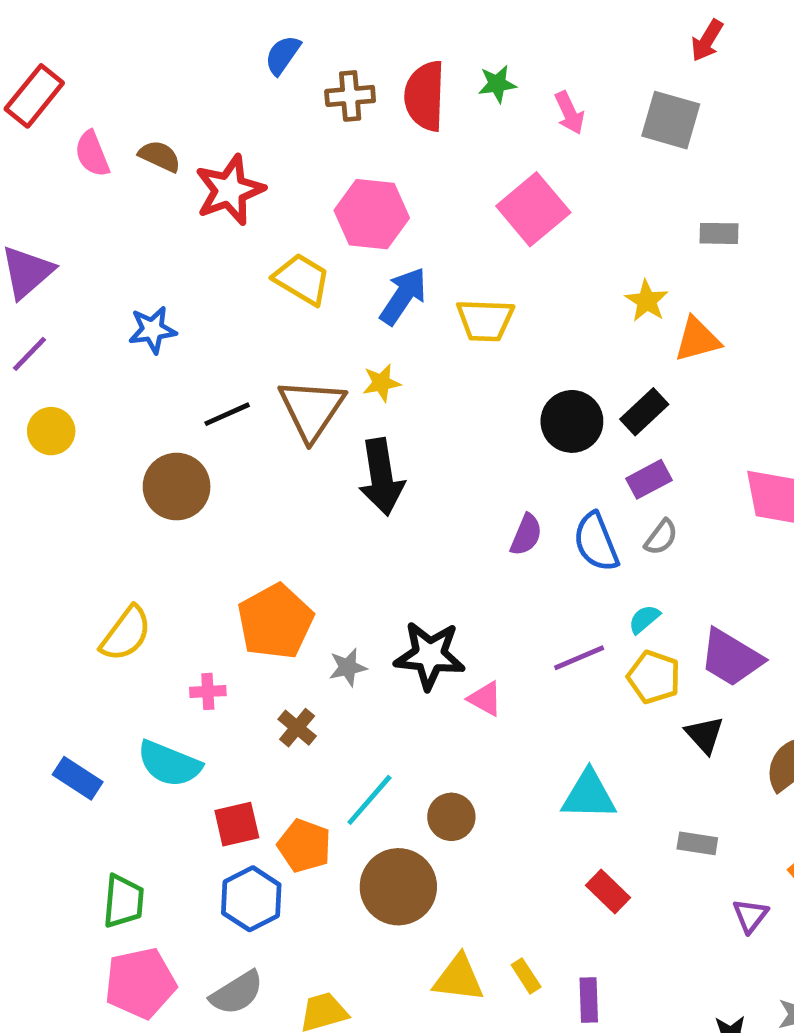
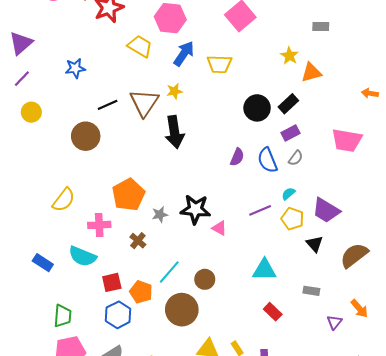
pink cross: (208, 691) -> (99, 225), size x1.5

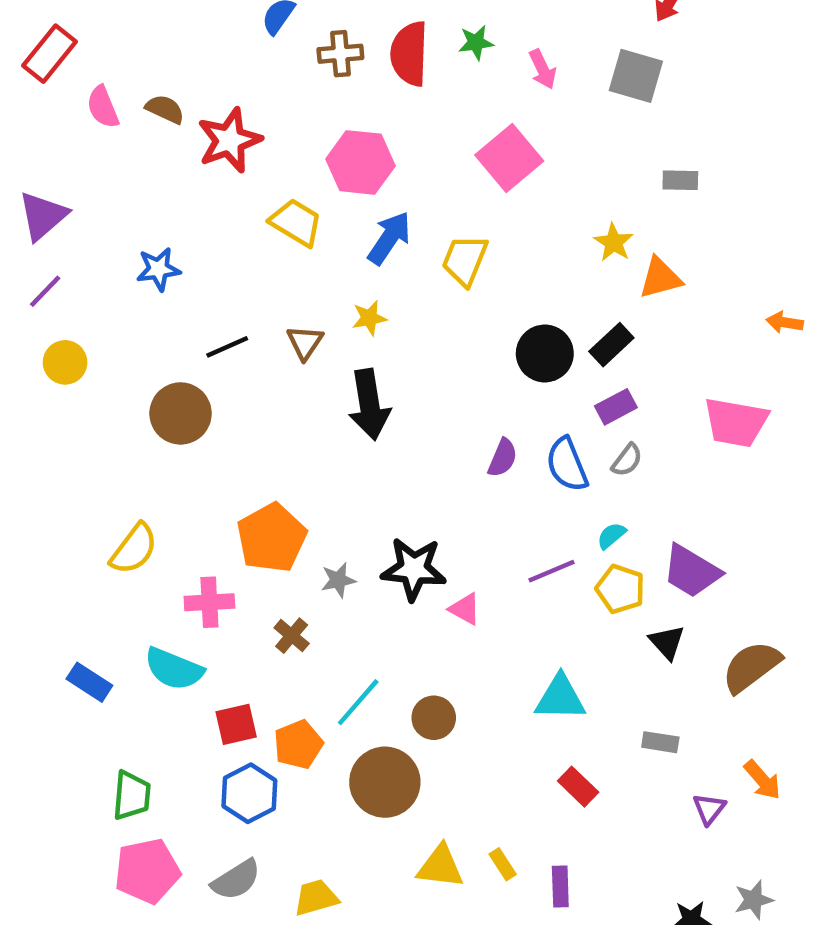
yellow trapezoid: (219, 64) -> (465, 260), turned 110
brown triangle: (144, 103) -> (305, 342), size x0.6
orange pentagon: (141, 292) -> (298, 744), turned 30

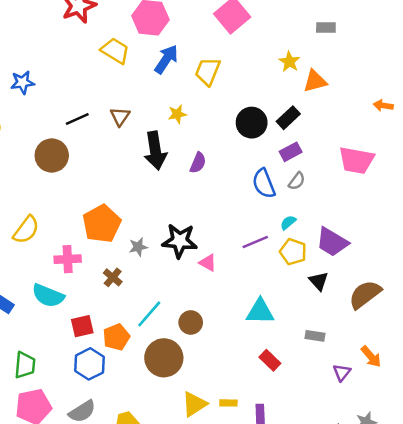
blue star: (158, 269) -> (22, 82), moved
yellow star: (369, 318) -> (177, 114), moved
purple semicircle: (503, 458) -> (198, 163), moved
yellow rectangle: (503, 864) -> (228, 403), turned -56
yellow triangle: (440, 867) -> (194, 404), turned -40

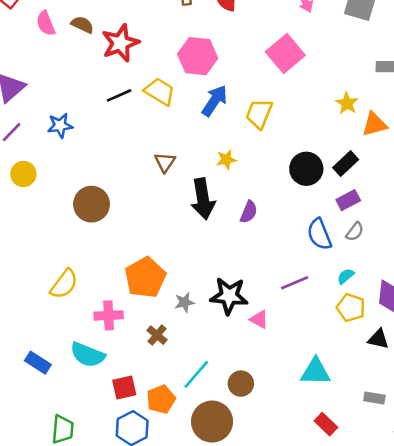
black line: (77, 119) -> (119, 95), moved
purple line: (255, 242) -> (295, 283), moved
black triangle: (319, 281) -> (378, 339), turned -35

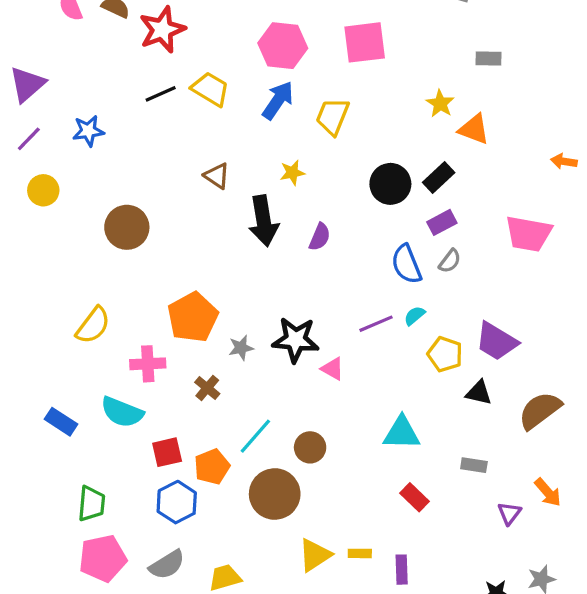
pink square: (285, 53) -> (365, 42), turned 33
pink hexagon: (198, 56) -> (283, 46), moved
orange triangle: (374, 124) -> (474, 129), turned 36
brown triangle: (165, 162) -> (217, 176), turned -30
cyan semicircle: (346, 276) -> (414, 316), moved

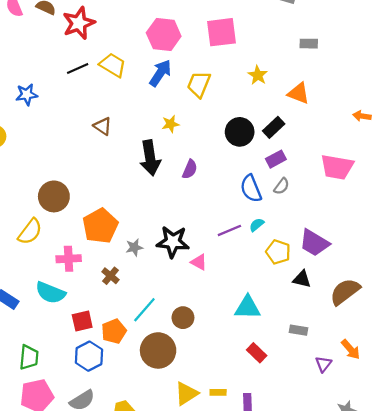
yellow star: (440, 104) -> (258, 75), moved
brown triangle: (217, 176) -> (103, 126), moved
brown circle: (127, 227) -> (54, 196), moved

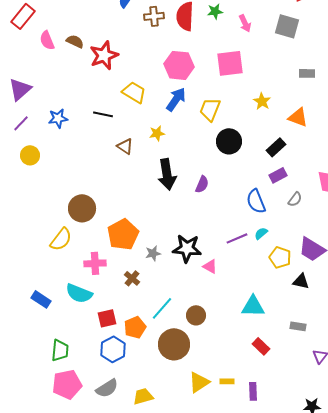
black line: (78, 68) -> (103, 114), moved, turned 36
yellow star: (171, 124) -> (157, 133), moved
black circle: (240, 132) -> (229, 141), moved
gray semicircle: (282, 186) -> (295, 199), moved

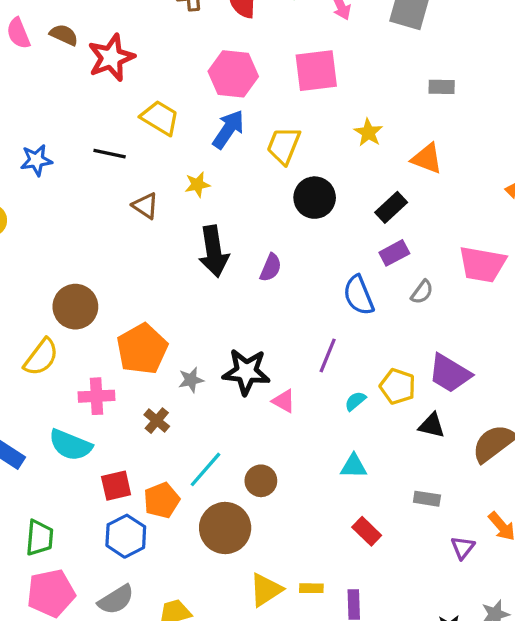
cyan semicircle: (261, 233) -> (355, 401), moved
purple line: (237, 238) -> (328, 355), turned -45
cyan triangle: (253, 306) -> (354, 466), size x0.7

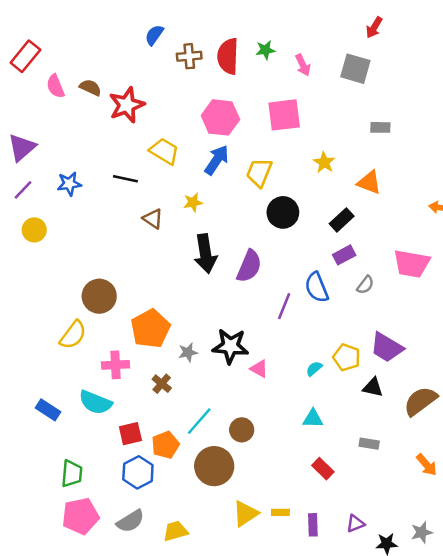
purple semicircle: (271, 268) -> (249, 266), size x1.5
purple line: (328, 355) -> (284, 306), moved
purple triangle: (463, 548) -> (355, 524), moved, turned 30

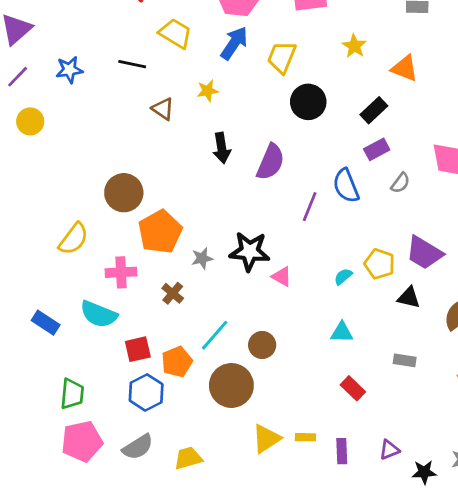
black arrow: (205, 254) -> (222, 148), size x0.7
brown circle: (99, 296) -> (124, 193), moved

